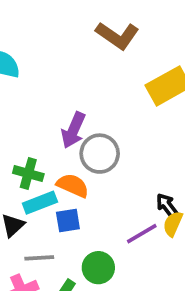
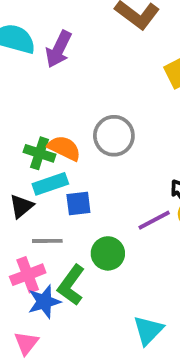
purple arrow: (73, 130) -> (59, 49), moved
orange semicircle: (73, 185) -> (64, 148), moved

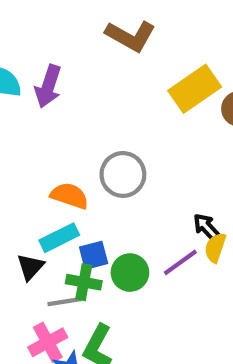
green cross: (39, 153) -> (84, 282), moved
green circle: (108, 253) -> (130, 273), moved

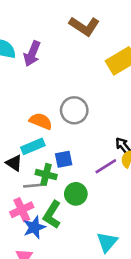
blue square: (94, 255) -> (64, 159), moved
black triangle: (30, 267) -> (14, 163), turned -42
green circle: (130, 273) -> (76, 194), moved

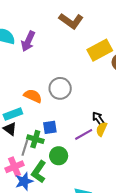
cyan rectangle: (33, 146) -> (13, 114), moved
gray line: (34, 186) -> (25, 148), turned -70

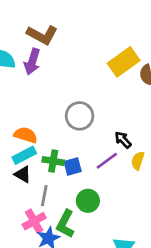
brown L-shape: (71, 21) -> (42, 35), moved
orange semicircle: (33, 96) -> (26, 135), moved
black arrow: (98, 119) -> (123, 140), moved
purple line: (84, 134) -> (107, 161), moved
green cross: (35, 139) -> (53, 161), moved

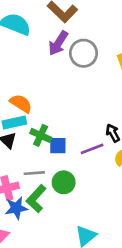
purple arrow: (32, 62) -> (58, 43), moved
gray circle: (80, 116) -> (84, 53), moved
gray line: (44, 196) -> (34, 173), moved, turned 60

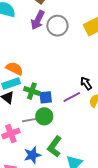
green circle: (64, 182) -> (44, 116), moved
green L-shape: (36, 199) -> (55, 147), moved
blue star: (16, 208) -> (32, 155), moved

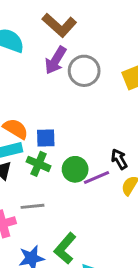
blue square: (46, 97) -> (46, 138), moved
green circle: (44, 116) -> (75, 169), moved

